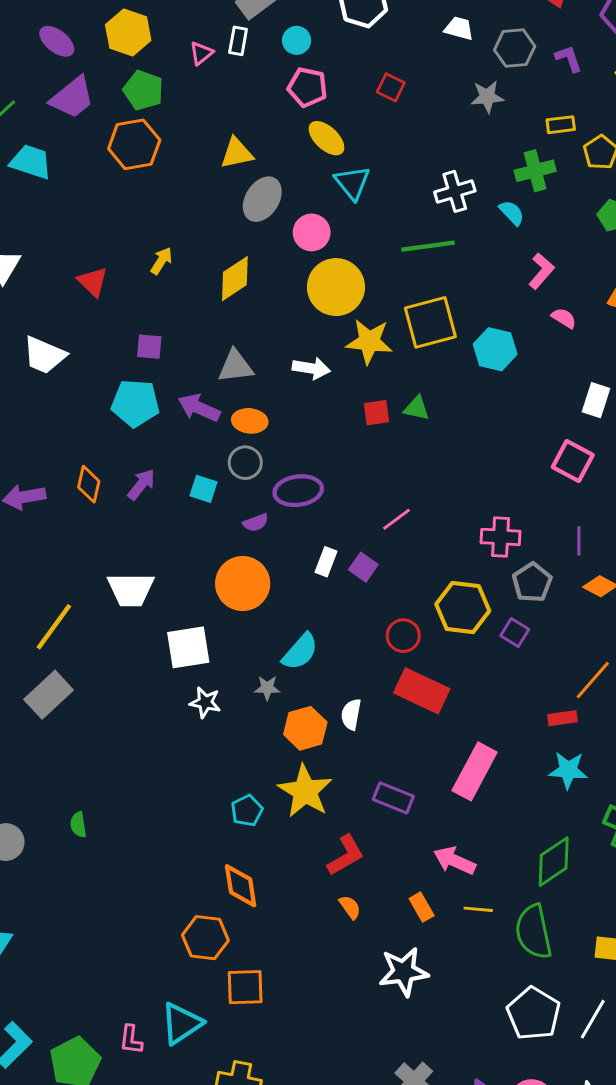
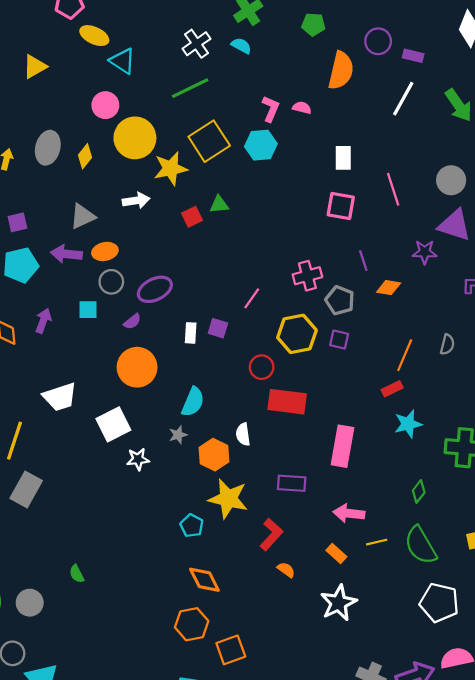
gray ellipse: (262, 199) -> (48, 148), moved
pink L-shape: (541, 271) -> (271, 109), moved
yellow diamond: (235, 279) -> (85, 156), moved, size x0.7
pink line: (396, 519) -> (252, 298), moved
green diamond: (554, 862) -> (419, 491), size x0.6

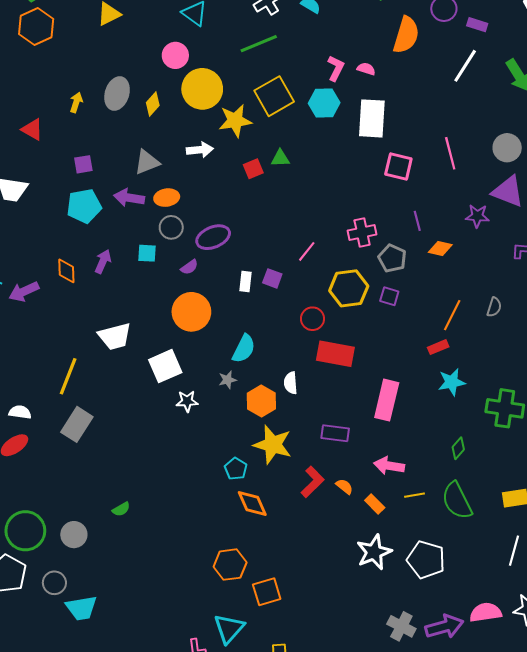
white rectangle: (343, 158) -> (372, 118), moved, size x1.6
orange semicircle: (286, 570) -> (344, 487), moved
green semicircle: (77, 574) -> (121, 509), turned -96
orange diamond: (204, 580) -> (252, 503), moved
white pentagon: (439, 603) -> (426, 560), moved

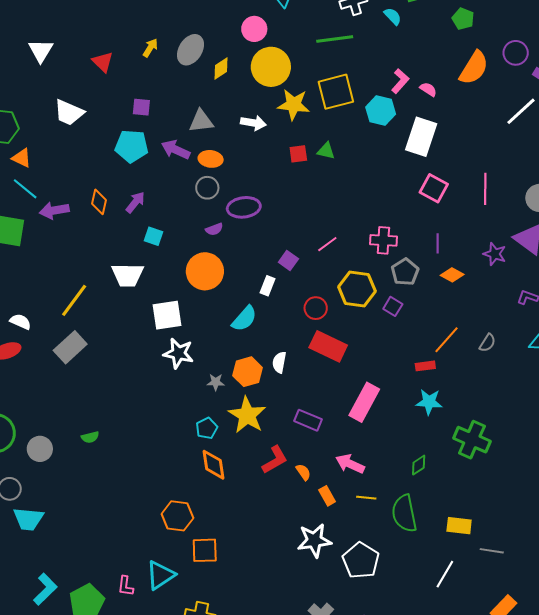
cyan square: (147, 253) -> (154, 236), moved
white rectangle: (245, 282) -> (267, 286), moved
gray star: (228, 380) -> (216, 382), moved
white star: (187, 401) -> (178, 353), size x1.4

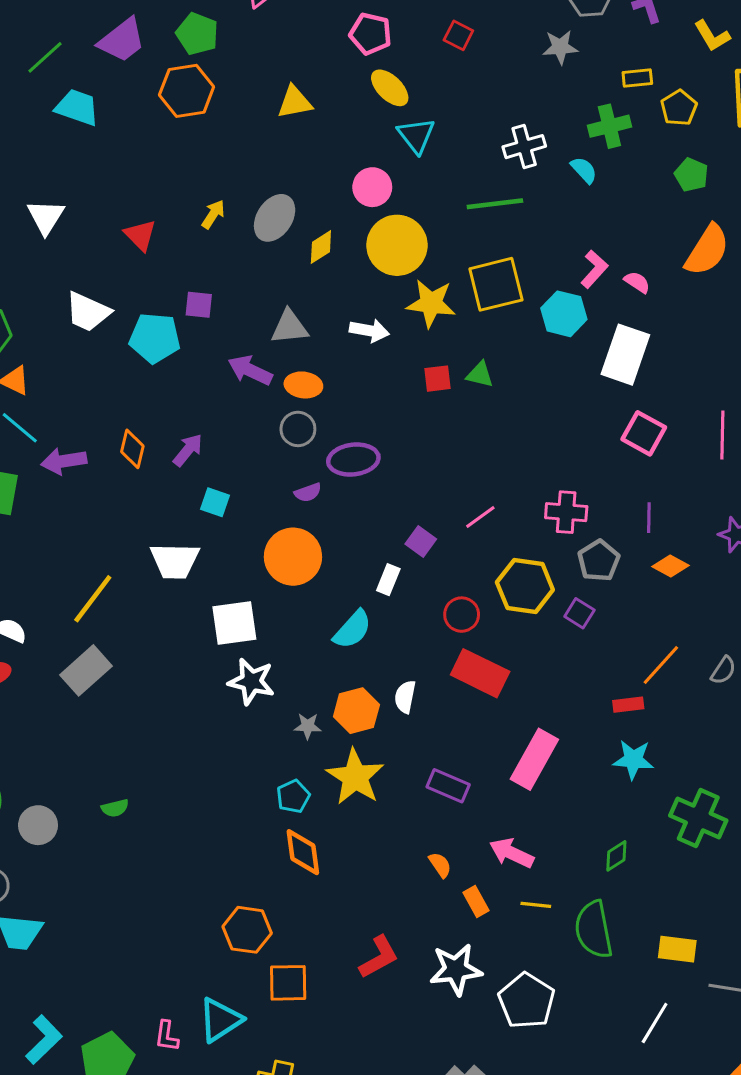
cyan pentagon: (132, 146) -> (155, 338), moved
red L-shape: (275, 460) -> (379, 957), moved

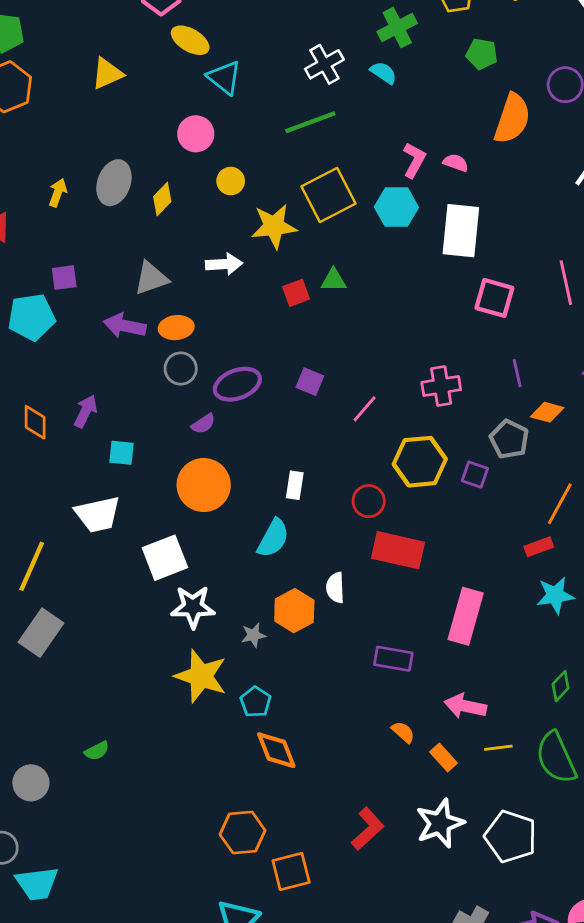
yellow circle: (397, 245) -> (231, 181), size x0.5
purple square: (421, 541) -> (310, 382), moved
gray pentagon: (599, 561) -> (509, 439), moved
yellow star: (355, 777) -> (201, 676), moved

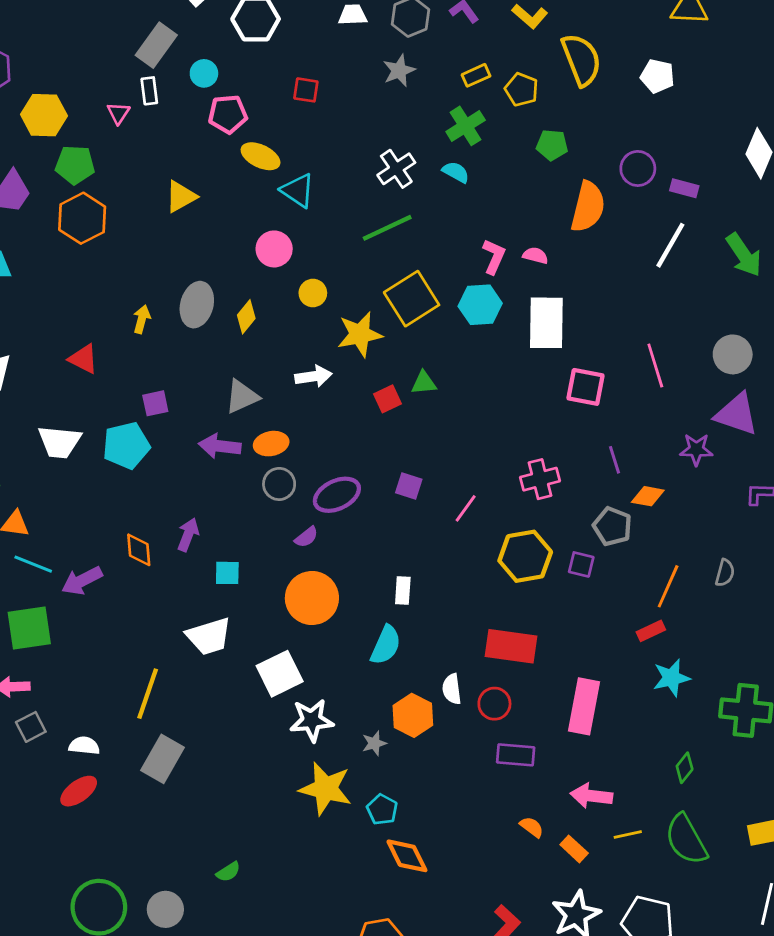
red circle: (369, 501) -> (494, 704), moved

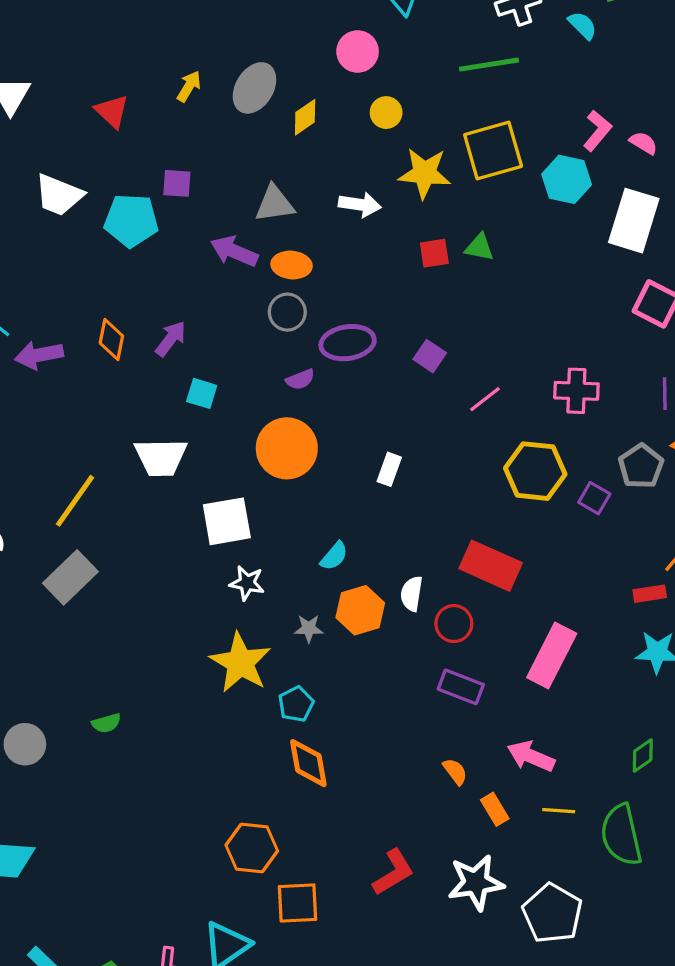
cyan semicircle: (386, 645) -> (334, 556), moved, size x0.7
white star: (312, 720) -> (247, 583), size x0.7

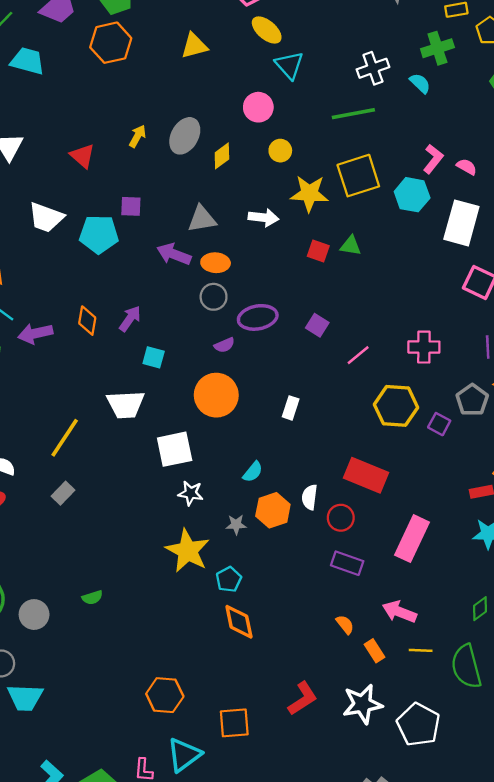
red square: (434, 253) -> (318, 251), turned 30
gray rectangle: (70, 577) -> (63, 493), size x0.6
orange hexagon: (252, 848) -> (165, 695), moved

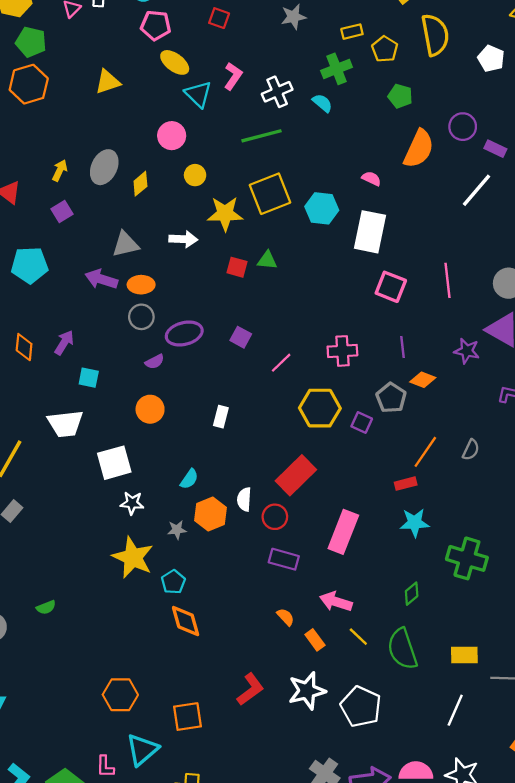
pink L-shape: (433, 159) -> (233, 76), moved
purple square: (131, 206) -> (62, 212), moved, turned -30
orange circle: (216, 395) -> (150, 409), size x0.7
red rectangle: (366, 475) -> (296, 475), turned -63
yellow line: (421, 650) -> (358, 637), turned 45

